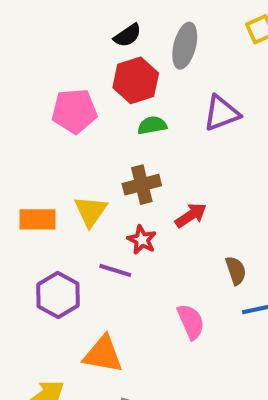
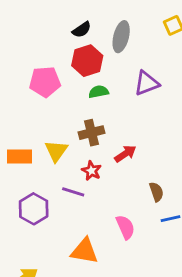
orange triangle: (103, 354) -> (84, 251), moved

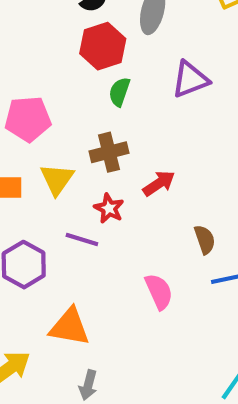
pink pentagon: (45, 82) -> (28, 119), moved
green semicircle: (99, 92) -> (119, 92), turned -60
orange triangle: (84, 251) -> (69, 327), moved

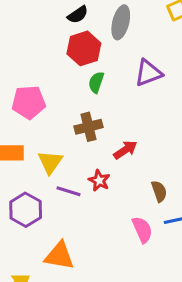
yellow triangle: (57, 179) -> (50, 162), moved
red star: (109, 208) -> (99, 181), moved
pink semicircle: (159, 292) -> (142, 230), moved

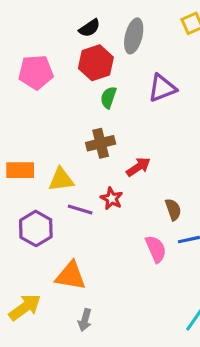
pink pentagon: (29, 102) -> (36, 72), moved
yellow triangle: (50, 162) -> (61, 180), turned 48

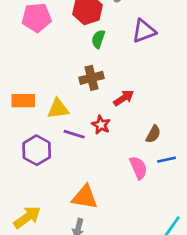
brown semicircle: (173, 210) -> (153, 134), turned 48
orange triangle: (71, 276) -> (85, 197), moved

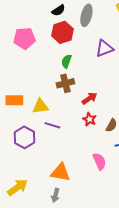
green semicircle: (98, 39) -> (66, 61), moved
red star: (101, 125) -> (89, 119), moved
pink semicircle: (138, 168) -> (99, 161), moved

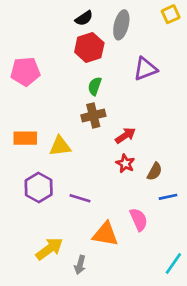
pink pentagon: (24, 38) -> (25, 72), moved
purple line: (52, 125) -> (80, 198), moved
orange triangle: (60, 172) -> (105, 234), moved
yellow arrow: (17, 187) -> (49, 249), moved

